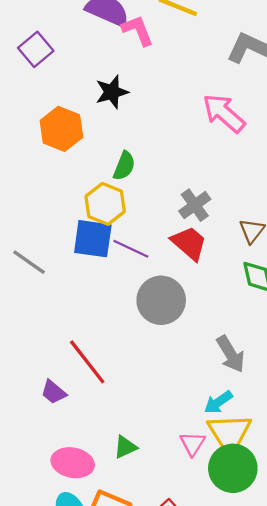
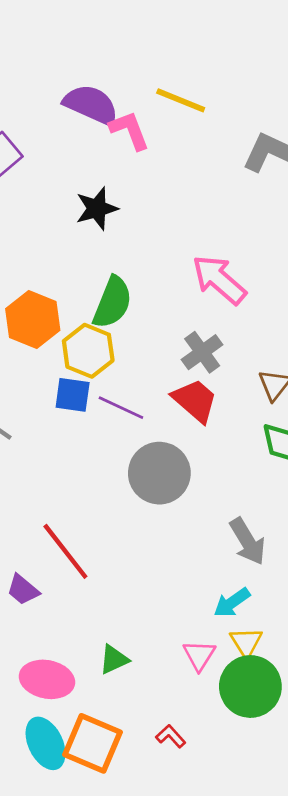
pink arrow: (224, 113) -> (219, 280), moved
orange hexagon: (61, 129) -> (33, 319), moved
green semicircle: (124, 166) -> (112, 302), size x1.4
blue square: (93, 239) -> (73, 395), size x0.7
yellow triangle: (229, 434) -> (246, 642), size x0.6

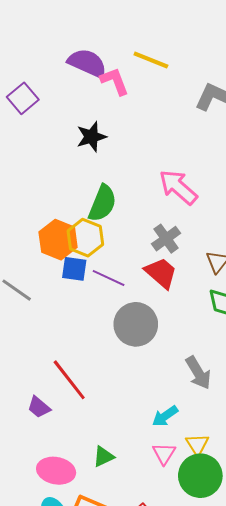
orange hexagon: (33, 319) -> (58, 240), moved
cyan arrow: (232, 603) -> (165, 416), moved

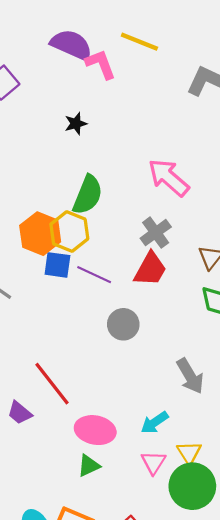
black star: (91, 137) -> (76, 124), size x0.7
red trapezoid: (161, 273) -> (150, 269), turned 78
gray circle: (136, 324) -> (123, 324), size x0.7
pink ellipse: (56, 471) -> (95, 430), moved

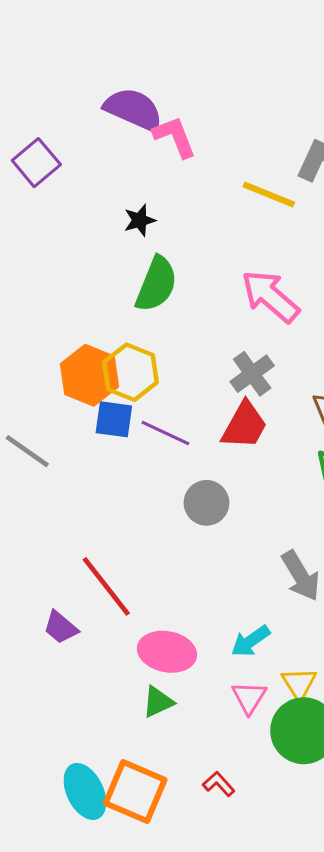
yellow line: (139, 42) -> (269, 194), moved
green semicircle: (88, 195) -> (156, 284), moved

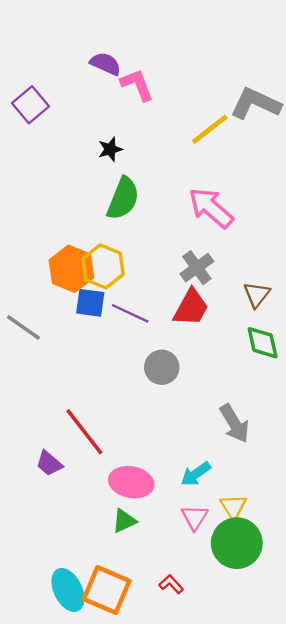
purple semicircle: (134, 109) -> (105, 64), size x0.7
yellow line: (269, 194) -> (210, 129), turned -60

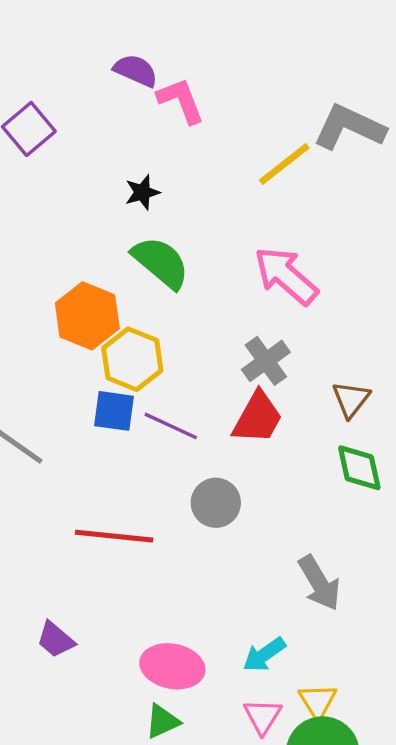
green semicircle: (123, 198) -> (161, 262), turned -72
orange hexagon: (71, 269) -> (87, 316), moved
red line: (84, 432) -> (114, 536), moved, turned -46

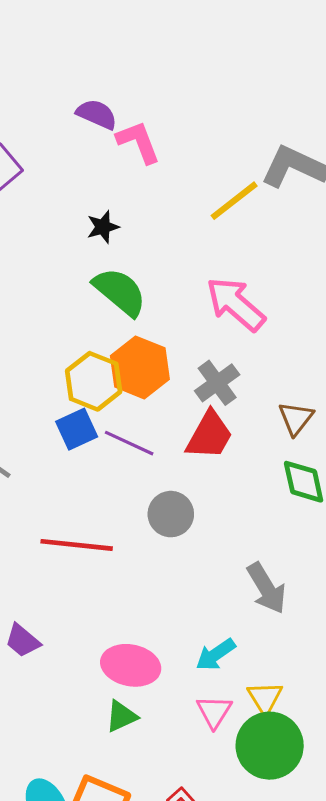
orange hexagon: (87, 316) -> (140, 367), moved
blue square: (114, 411) -> (77, 429), turned -33

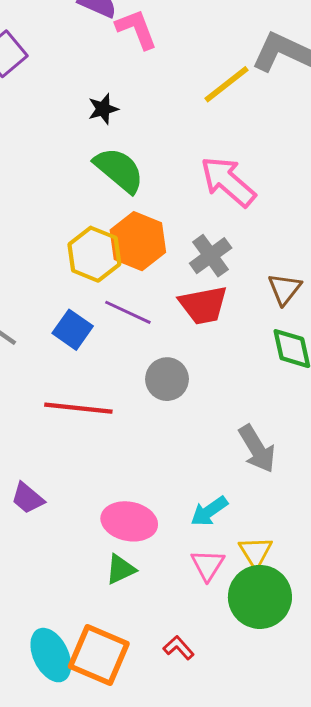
blue square: (77, 429) -> (73, 330), moved, turned -30
red trapezoid: (209, 435) -> (203, 305), turned 50

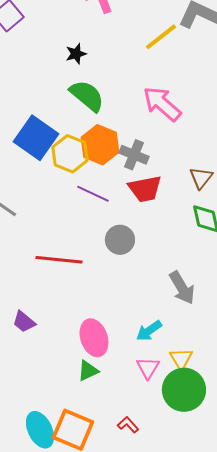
gray cross: (211, 256) -> (134, 155), moved, turned -32
blue square: (73, 330) -> (36, 138), moved, size x1.6
pink ellipse: (129, 521) -> (94, 338), turned 60

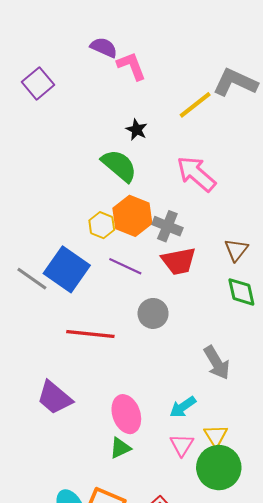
black star: (76, 54) -> (137, 130), moved, turned -30
blue square: (36, 138) -> (67, 269), moved
yellow hexagon: (70, 154) -> (102, 225), size x0.7
purple trapezoid: (24, 322) -> (54, 398), size x1.5

